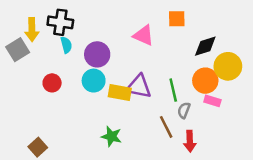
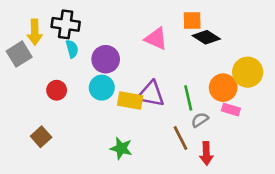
black diamond: (205, 46) -> (206, 37), moved, turned 50
gray semicircle: (184, 110) -> (200, 120), turned 35
brown square: (38, 147) -> (41, 137), moved

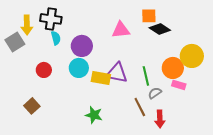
pink triangle: (156, 39) -> (121, 30), turned -30

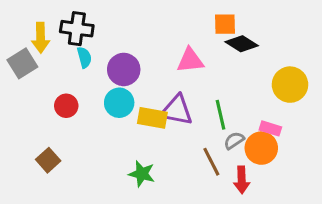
pink triangle: (121, 30) -> (190, 60), moved
orange circle: (173, 68) -> (261, 148), moved

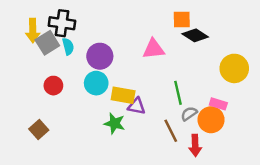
gray square: (22, 63) -> (47, 43), moved
purple triangle: (177, 110) -> (136, 106), moved, size x0.7
green star: (142, 174) -> (115, 123), moved

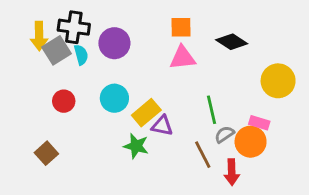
orange square: (182, 20) -> (181, 27), moved
purple circle: (100, 56) -> (114, 43), moved
yellow rectangle: (123, 95) -> (146, 113), turned -50

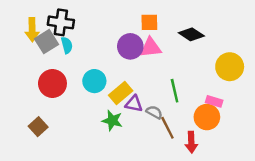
purple circle: (114, 43) -> (130, 46), moved
red circle: (64, 101) -> (52, 83), size x1.5
gray semicircle: (224, 134) -> (154, 112), moved, turned 63

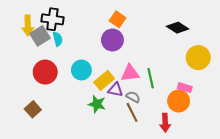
orange square: (149, 22) -> (118, 19), moved, turned 35
black diamond: (191, 34) -> (178, 28), moved
pink triangle: (151, 48) -> (130, 73), moved
brown line: (167, 128) -> (132, 112), moved

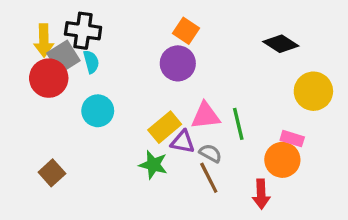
cyan circle: (81, 70) -> (98, 111), moved
red circle: (45, 72) -> (49, 78), moved

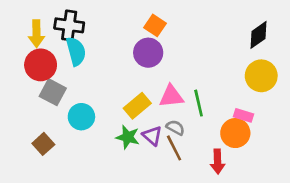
black diamond: (281, 44) -> (258, 35), moved, turned -68
gray square: (63, 57) -> (53, 92), moved, turned -30
cyan semicircle: (91, 62) -> (76, 51), size x1.5
cyan circle: (98, 111) -> (81, 117), moved
purple triangle: (183, 142) -> (152, 136), moved, turned 30

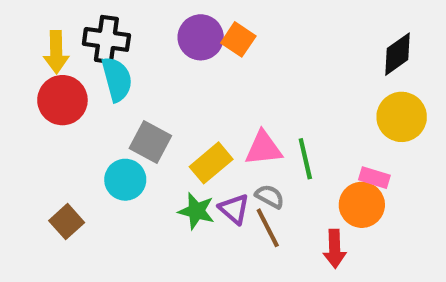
purple circle: (148, 53) -> (201, 37), moved
gray square: (53, 92) -> (150, 142), moved

